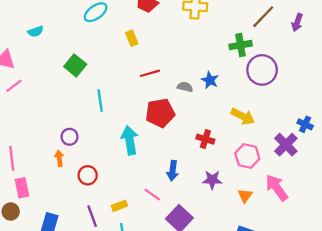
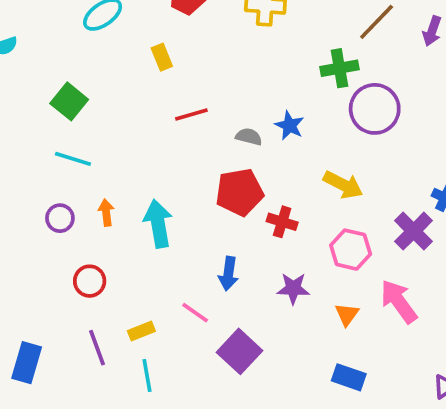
cyan line: (100, 101) -> (73, 159), moved, turned -65
red pentagon: (160, 113) -> (240, 192), moved
orange arrow: (59, 158) -> (106, 213), moved

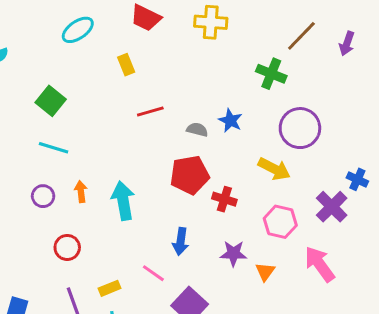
green cross: (340, 68) -> (271, 74), turned 32
purple circle: (375, 109) -> (300, 128), moved
orange triangle: (347, 314) -> (265, 272), moved

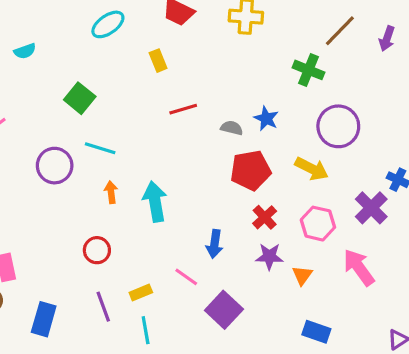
cyan line: (54, 148) -> (100, 148), moved
red pentagon: (190, 175) -> (251, 170), moved
purple circle: (43, 196) -> (55, 166), moved, size x1.5
red cross: (224, 199) -> (265, 217), moved, turned 30

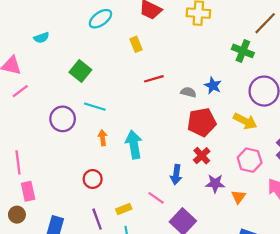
red cross: (265, 217) -> (202, 156), moved

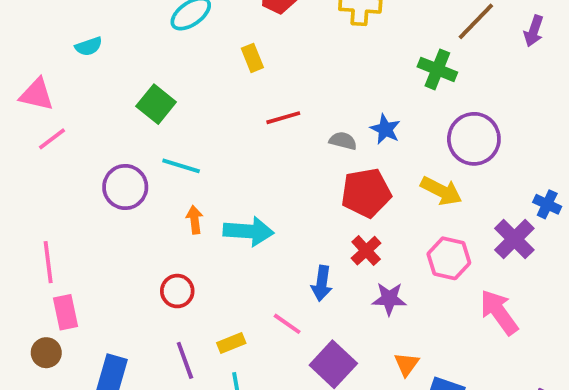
cyan arrow: (134, 144) -> (249, 231), turned 104
orange triangle: (238, 197) -> (407, 364), moved

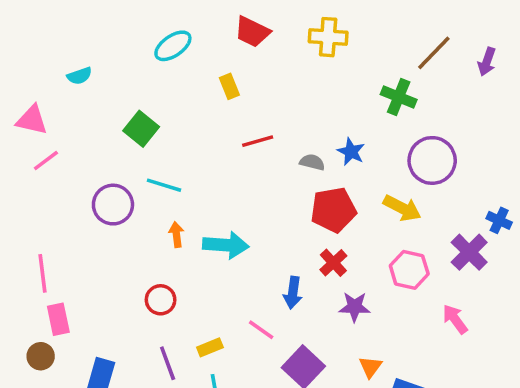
pink arrow: (499, 312) -> (455, 319), size x0.7

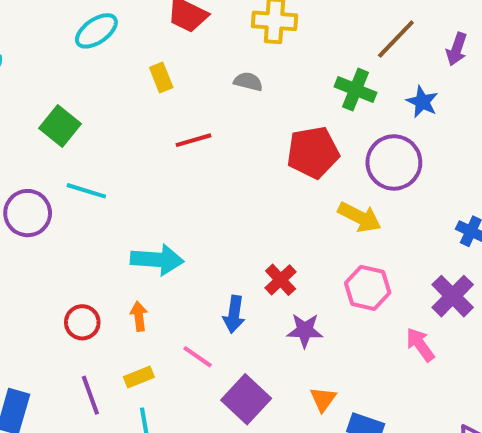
blue star: (351, 152) -> (422, 102), moved
gray semicircle: (312, 162) -> (248, 82), moved
red pentagon: (333, 210) -> (313, 152), moved
orange arrow: (176, 235) -> (139, 316), moved
purple cross: (469, 252) -> (453, 296), moved

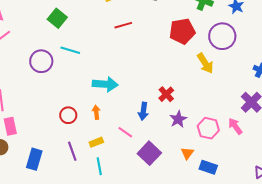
yellow arrow: (359, 217) -> (205, 63), turned 30
pink hexagon: (368, 288) -> (208, 128), moved
purple star: (305, 330) -> (178, 119), turned -30

